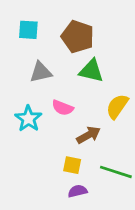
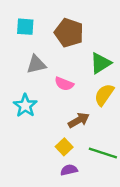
green triangle: (91, 71) -> (101, 63), moved, turned -45
pink semicircle: (63, 108) -> (64, 84), moved
yellow square: (72, 165) -> (64, 147), turned 35

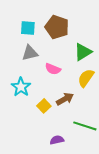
cyan square: (25, 27) -> (28, 28), moved
yellow square: (64, 147) -> (44, 106), moved

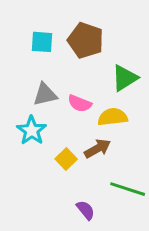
gray triangle: (30, 53) -> (45, 94), moved
yellow semicircle: (86, 78) -> (113, 117), moved, turned 48
purple semicircle: (57, 140) -> (86, 210), turned 64

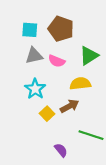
gray triangle: (45, 94) -> (34, 56), moved
pink semicircle: (80, 103) -> (57, 61), moved
cyan star: (32, 130) -> (35, 89), moved

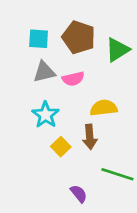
green triangle: (89, 56) -> (117, 50), moved
pink semicircle: (57, 61) -> (73, 79), turned -35
brown arrow: (70, 106) -> (90, 137), turned 114

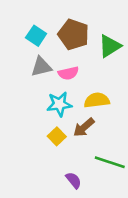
cyan square: (39, 39) -> (36, 36), turned 30
cyan star: (46, 115) -> (59, 104), moved, turned 30
brown arrow: (90, 137) -> (84, 127), turned 55

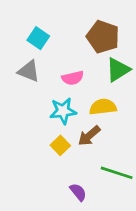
brown pentagon: (74, 34) -> (103, 37), moved
green triangle: (110, 46) -> (118, 70), moved
gray triangle: (41, 67) -> (29, 71), moved, turned 35

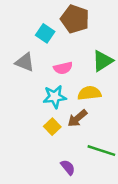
brown pentagon: (103, 37) -> (75, 19), moved
cyan square: (38, 38) -> (45, 33), moved

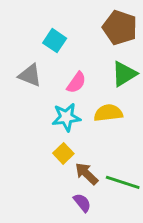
brown pentagon: (75, 19) -> (120, 28), moved
pink semicircle: (63, 68) -> (76, 83), turned -42
brown arrow: (77, 118) -> (87, 174), moved, turned 84

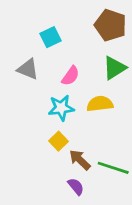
cyan square: (55, 41) -> (51, 37), turned 30

